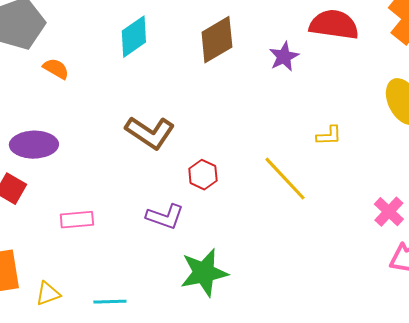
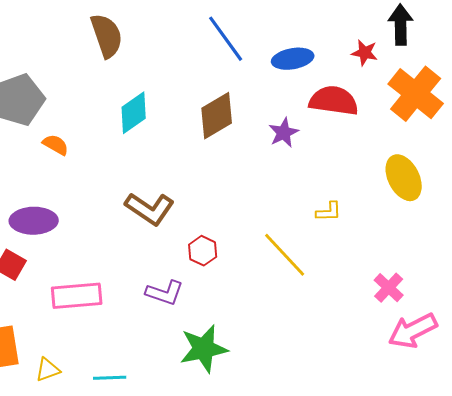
pink rectangle: (77, 220) -> (77, 296), size x1.5

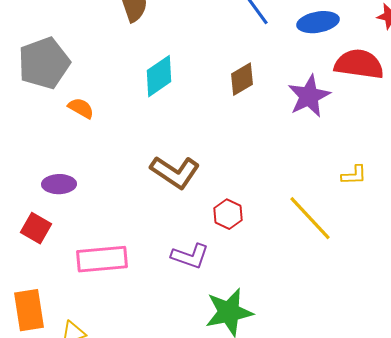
brown diamond: (217, 116) -> (242, 79), size x0.7
purple star: (284, 133) -> (309, 96), size x1.4
purple ellipse: (34, 221) -> (59, 184), size x0.7

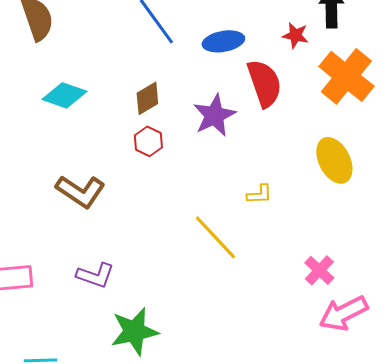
red semicircle: (359, 64) -> (264, 83), turned 63
cyan diamond: (159, 76) -> (64, 95), turned 54
red hexagon: (228, 214) -> (148, 141), moved

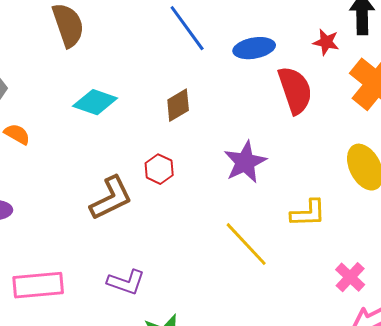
purple star: (214, 115) -> (245, 162), moved
red hexagon: (148, 141) -> (159, 169), moved
brown L-shape: (80, 191) -> (111, 198), turned -60
yellow L-shape: (259, 194) -> (308, 213), moved, size x1.4

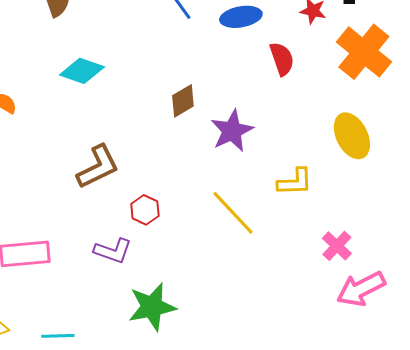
red semicircle: (295, 90) -> (282, 59), size x0.7
brown diamond: (178, 105) -> (183, 101), moved
red hexagon: (159, 169) -> (145, 210), moved

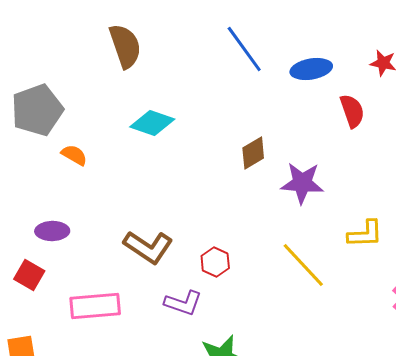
purple star: (232, 131) -> (302, 183), turned 30
brown L-shape: (98, 167) -> (148, 247), moved, turned 60

